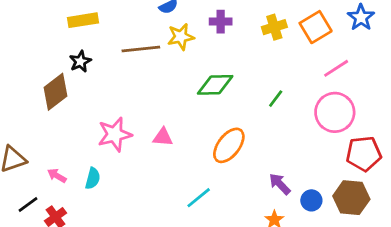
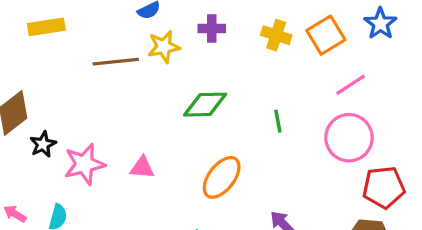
yellow cross: (274, 27) -> (276, 35), turned 35
black star: (80, 61) -> (43, 144), moved
green line: (276, 99) -> (278, 121), turned -48

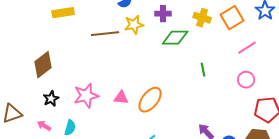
green diamond: (205, 105) -> (175, 38), moved
pink circle: (349, 138) -> (246, 80), size x0.6
black star: (43, 144) -> (51, 99), moved
orange ellipse: (222, 177) -> (150, 100), moved

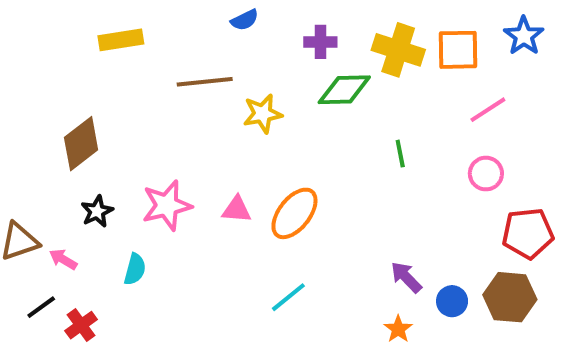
yellow cross: (202, 18) -> (398, 50), size x1.4
orange square: (232, 18) -> (458, 50), turned 30
yellow star: (134, 25) -> (263, 114), moved
pink arrow: (44, 126) -> (63, 259), moved

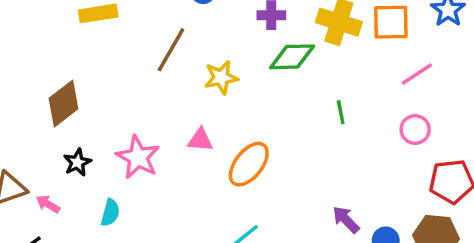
brown line: (205, 82) -> (171, 50), turned -54
pink star: (167, 205) -> (138, 157), turned -30
pink triangle: (237, 209) -> (200, 140), moved

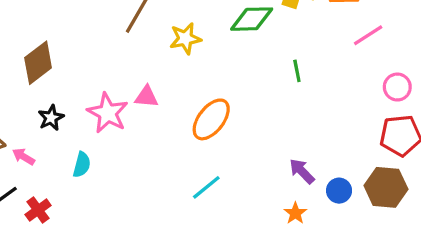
pink circle: (415, 130) -> (397, 87), moved
pink triangle: (200, 140) -> (146, 97), moved

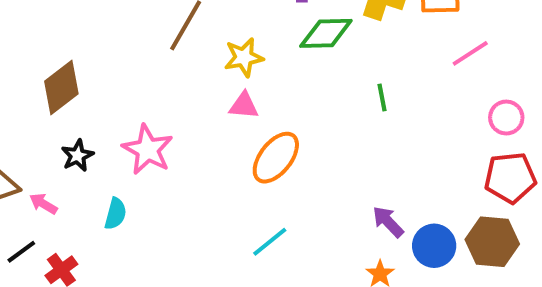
pink triangle: (146, 97) -> (244, 105), moved
blue circle: (339, 191) -> (434, 246), size x1.4

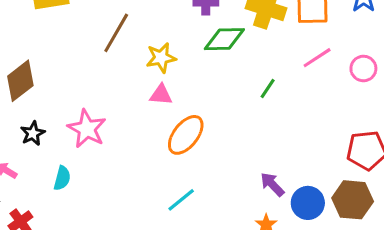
pink line: (470, 53) -> (317, 58), moved
green line: (382, 97) -> (268, 89), turned 45
pink circle: (506, 118) -> (363, 68), moved

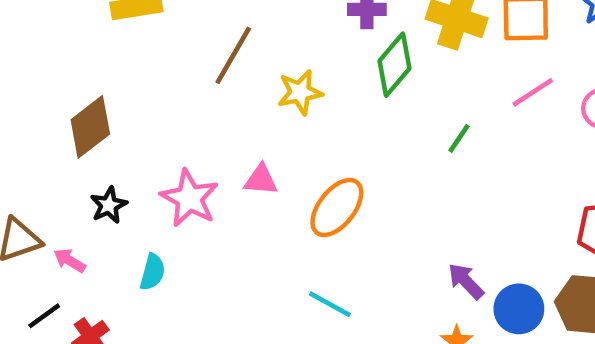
green diamond: (224, 39) -> (394, 65), turned -48
pink triangle: (161, 95) -> (261, 180), moved
cyan line: (181, 200) -> (330, 304), turned 68

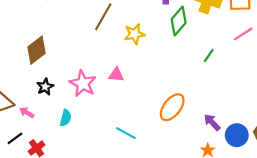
orange ellipse: (337, 207) -> (172, 107), moved
cyan line: (330, 304) -> (126, 133), moved

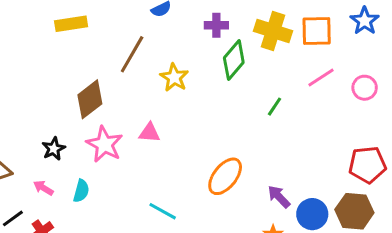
yellow star: (134, 34) -> (174, 78), turned -30
brown diamond: (37, 50) -> (90, 99), moved
pink arrow: (27, 113) -> (43, 188), moved

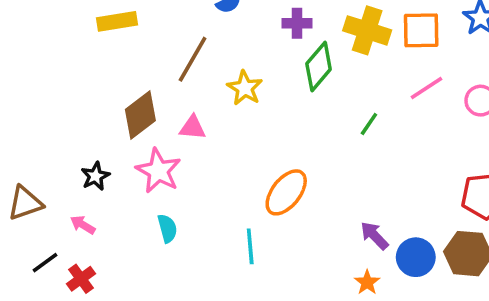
pink triangle: (150, 133) -> (193, 128), moved
orange ellipse: (225, 176) -> (286, 192), moved
cyan semicircle: (81, 191) -> (167, 228), moved, turned -30
cyan line: (163, 211) -> (250, 246), moved, turned 56

